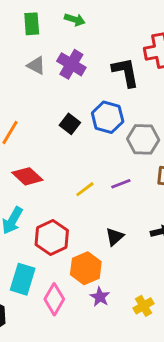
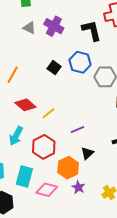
purple line: (121, 184) -> (78, 130), moved
yellow line: (85, 189) -> (49, 113), moved
black triangle: (115, 237) -> (87, 153), moved
pink diamond: (54, 299) -> (47, 190), turned 75

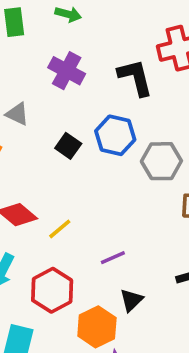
gray triangle: (29, 28) -> (17, 114), moved

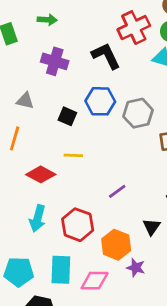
yellow line: (60, 229) -> (73, 155), moved, turned 54
black triangle: (131, 300) -> (152, 227), moved

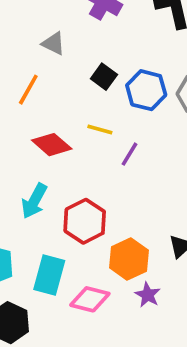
blue hexagon: (100, 101) -> (146, 90), moved
purple line: (117, 191) -> (129, 154), moved, turned -36

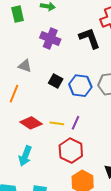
yellow line: (100, 129) -> (57, 123), moved
red hexagon: (85, 221) -> (71, 151), moved

